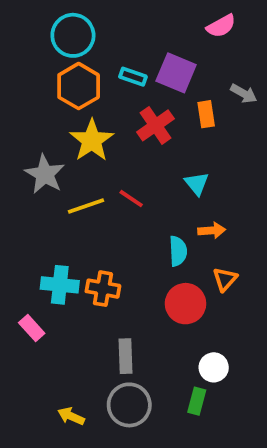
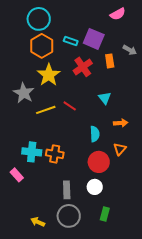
orange arrow: (212, 230) -> (121, 123), moved
white circle: (214, 367) -> (95, 187), moved

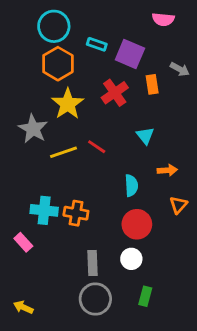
pink semicircle: (118, 14) -> (163, 19), turned 35
cyan rectangle: (71, 41) -> (97, 44), moved
orange triangle: (120, 149) -> (178, 205), moved
yellow arrow: (38, 222) -> (23, 307), moved

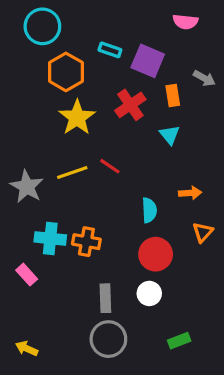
cyan circle: (54, 26) -> (42, 26), moved
gray star: (33, 129) -> (27, 187), moved
cyan triangle: (145, 136) -> (170, 135), moved
green rectangle: (145, 296) -> (179, 341), moved, turned 54

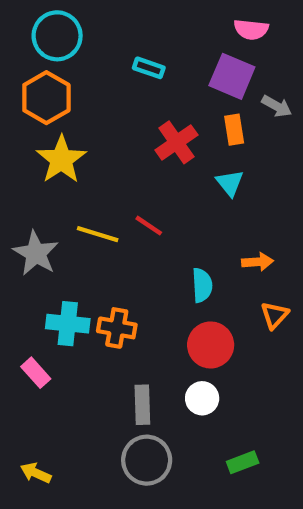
purple square: (148, 61) -> (232, 76), moved
orange hexagon: (66, 72) -> (46, 98), moved
yellow star: (77, 117) -> (61, 159), moved
yellow line: (72, 172) -> (98, 234), turned 36

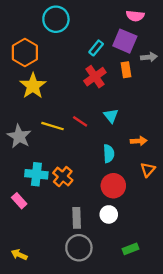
cyan circle: (57, 36) -> (56, 19), moved
cyan rectangle: (149, 68) -> (96, 48), moved, turned -70
gray arrow: (277, 106) -> (149, 57), turned -35
cyan triangle: (230, 183) -> (111, 116), moved
orange cross: (117, 328) -> (63, 177), turned 30

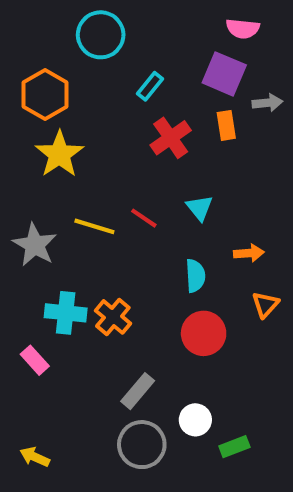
cyan rectangle: (96, 48) -> (150, 86), moved
white circle: (109, 214) -> (195, 420), moved
gray rectangle: (77, 218) -> (138, 391), turned 42

